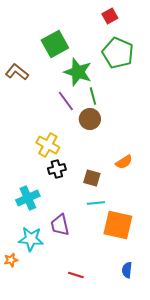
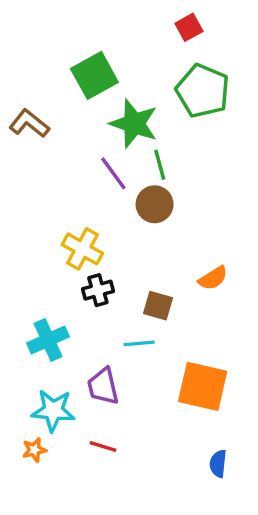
cyan line: (96, 203) -> (139, 343), moved
orange star: (11, 260) -> (34, 450), moved
red line: (76, 275) -> (103, 446), moved

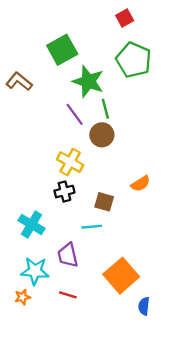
yellow cross: (82, 249) -> (70, 162), moved
cyan cross: (48, 340) -> (32, 224), turned -35
orange square: (203, 386) -> (121, 276), moved, turned 36

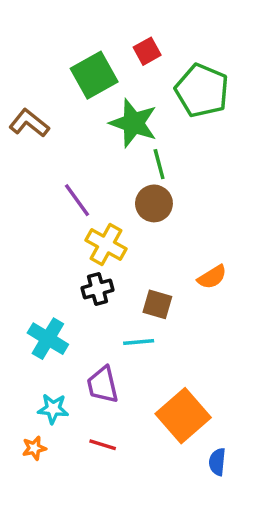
red square: (125, 18) -> (147, 51), moved
purple line: (75, 114) -> (77, 200), moved
cyan star: (35, 271) -> (53, 409), size x0.7

